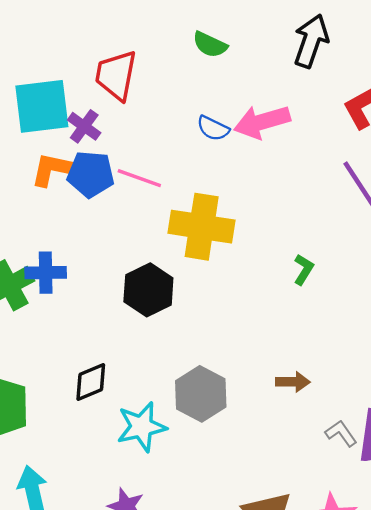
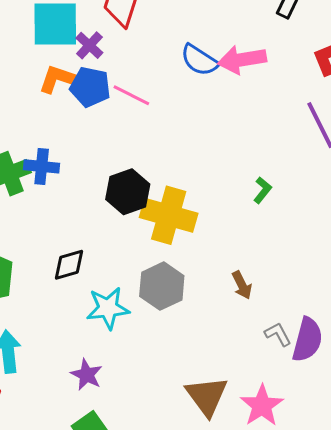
blue semicircle: (213, 128) -> (199, 60), size x1.4
yellow cross: (202, 227) -> (169, 215), moved
brown arrow: (293, 382) -> (242, 285), turned 56

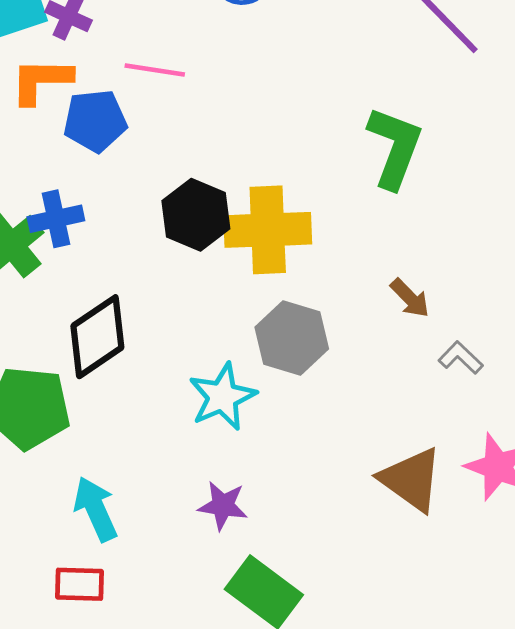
blue pentagon: (90, 87) -> (95, 121), moved
green L-shape: (263, 190) -> (395, 147), size x2.0
black diamond: (69, 265) -> (97, 337), moved, size x1.5
gray L-shape: (278, 334) -> (461, 358), moved

